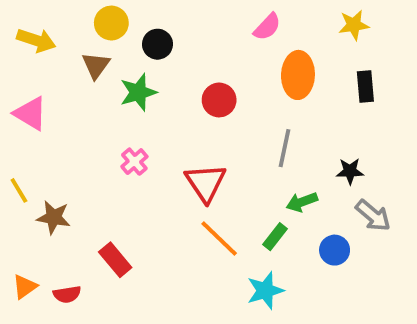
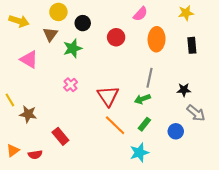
red circle: (219, 100) -> (116, 37), moved
pink triangle: (30, 113) -> (29, 59), moved
green arrow: (302, 202) -> (142, 99), moved

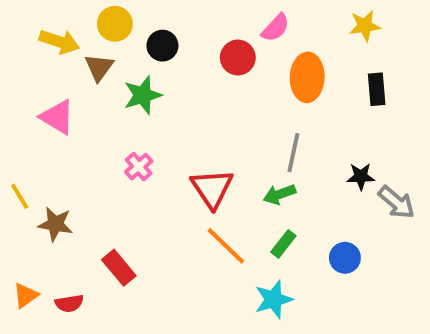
yellow arrow: (19, 21) -> (59, 42), moved
red circle: (116, 37) -> (238, 58), moved
gray arrow: (196, 113) -> (396, 202), moved

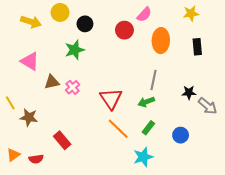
brown triangle: (99, 67) -> (52, 82), moved, turned 42

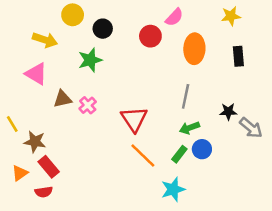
yellow arrow: (31, 22) -> (45, 40), moved
green arrow: (146, 102) -> (189, 128), moved
blue circle: (181, 135) -> (202, 149), moved
red rectangle: (62, 140) -> (49, 167), moved
orange triangle: (13, 155) -> (20, 173), moved

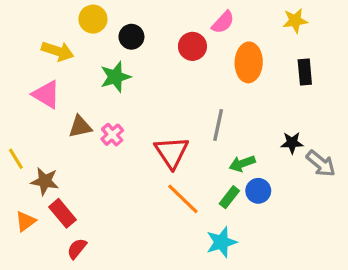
gray line: (186, 96) -> (218, 125), moved
red semicircle: (44, 192) -> (77, 249), moved, turned 138

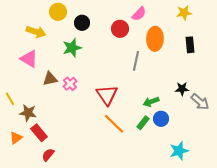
gray line: (218, 125) -> (136, 61), moved
cyan star: (221, 242) -> (179, 151), moved

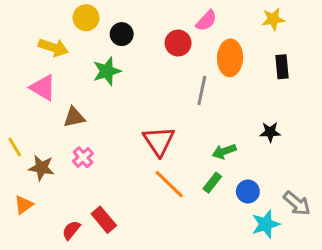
pink cross: (70, 84) -> (83, 157), moved
gray arrow: (200, 102) -> (297, 203), moved
blue circle: (161, 119) -> (248, 191), moved
red rectangle: (39, 133) -> (104, 220), moved

